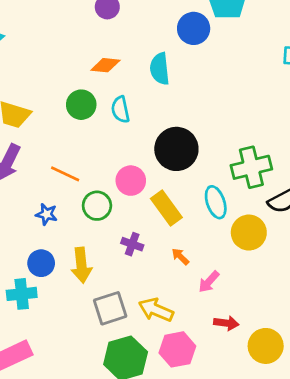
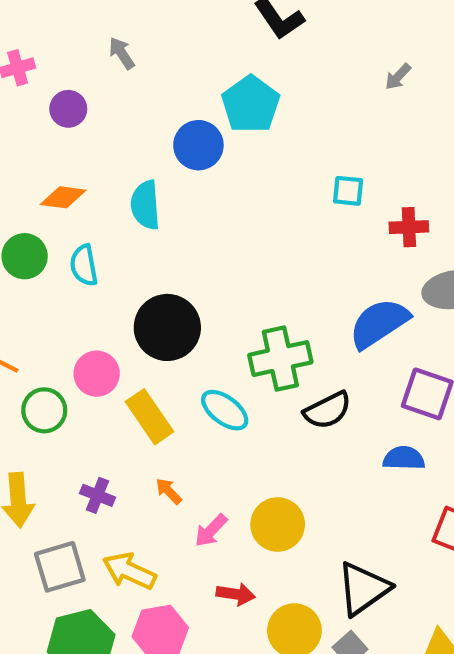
cyan ellipse: (216, 202) -> (225, 410), turned -36
yellow circle: (249, 233) -> (278, 524), moved
purple cross: (132, 244) -> (98, 495), moved

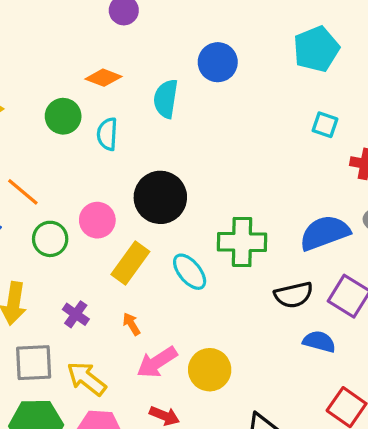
cyan pentagon: (251, 104) -> (316, 49), moved
black semicircle: (328, 410) -> (294, 295), moved
yellow rectangle: (150, 417) -> (130, 263), turned 57
pink arrow: (211, 531) -> (157, 362), size x1.4

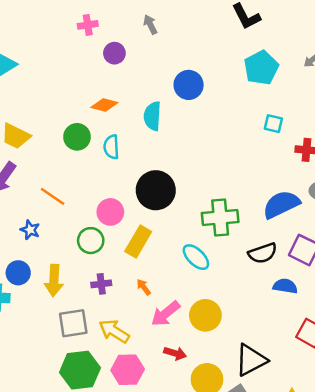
green circle: (50, 239) -> (91, 241), moved
cyan ellipse: (190, 272) -> (196, 257), moved
purple cross: (76, 314) -> (101, 284), turned -36

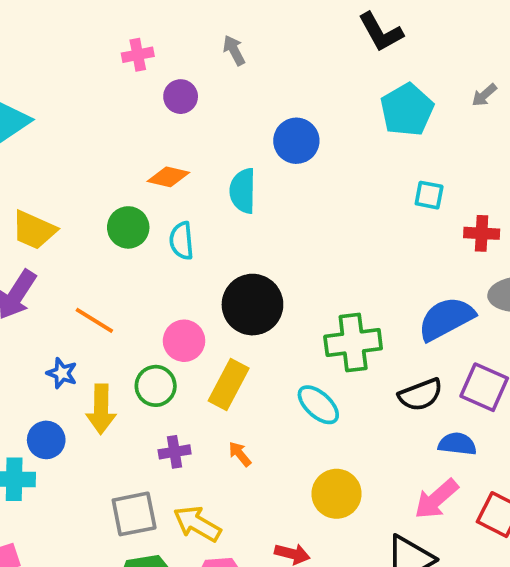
yellow arrow: (54, 280) -> (101, 409), moved
pink arrow: (165, 314) -> (436, 499), moved

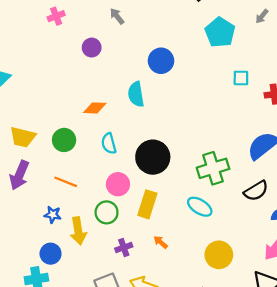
pink cross: (138, 55) -> (56, 16), moved
orange diamond: (168, 177) -> (95, 108), moved
green circle: (128, 227) -> (64, 140), moved
cyan semicircle: (182, 241) -> (109, 143), moved

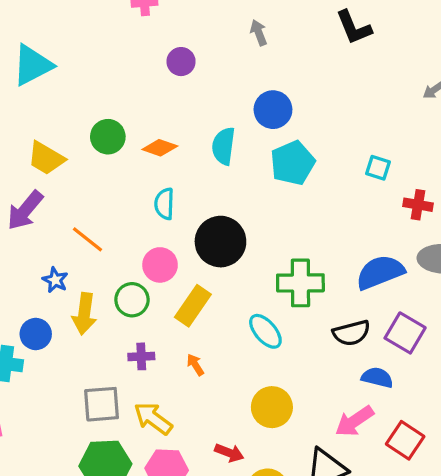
gray arrow: (117, 16) -> (259, 33), moved
cyan pentagon: (220, 32) -> (293, 163), moved
green circle: (64, 140) -> (108, 137), moved

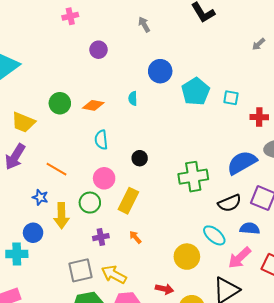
cyan semicircle: (224, 146) -> (133, 98), size x0.6
cyan pentagon: (293, 163) -> (196, 92), moved
black circle: (220, 242) -> (140, 158), size x0.5
cyan ellipse: (265, 331) -> (214, 235), moved

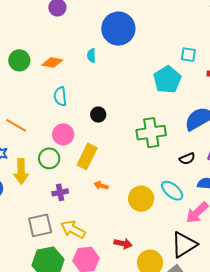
blue circle: (160, 71) -> (118, 29), size x1.4
cyan pentagon: (196, 92) -> (167, 80), moved
black semicircle: (230, 203) -> (187, 159), size x0.7
orange arrow: (135, 237) -> (101, 186), moved, turned -32
yellow circle: (187, 257) -> (141, 199), moved

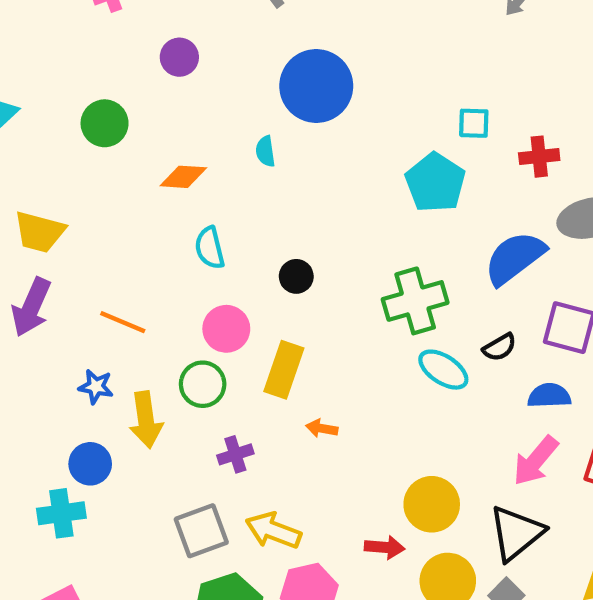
green circle: (19, 60) -> (105, 123), moved
cyan ellipse: (172, 191) -> (443, 370), moved
yellow circle: (141, 199) -> (432, 504), moved

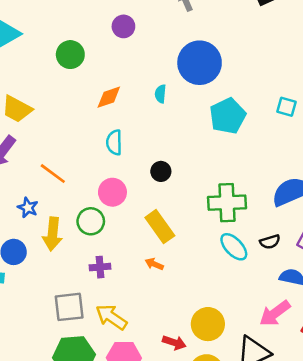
orange diamond: (183, 177) -> (109, 97), turned -36
cyan pentagon: (435, 183) -> (228, 116), moved
yellow rectangle: (284, 370) -> (160, 227), moved, turned -68

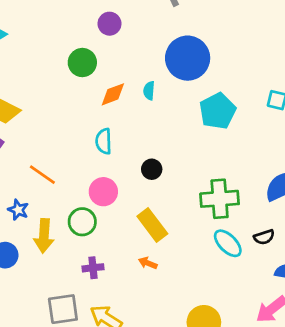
green circle: (70, 55) -> (82, 63), moved
orange diamond: (109, 97) -> (113, 94), moved

